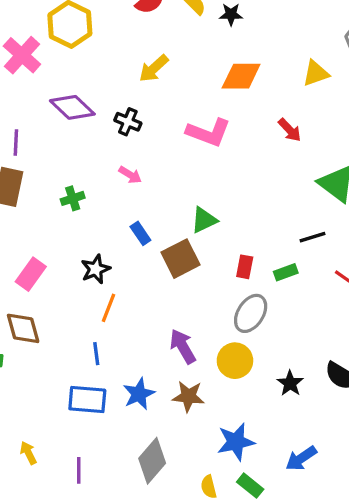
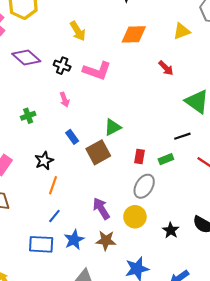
yellow arrow: (154, 68) -> (78, 31), turned -78
pink L-shape: (208, 132) -> (97, 71), moved
pink arrow: (130, 175) -> (64, 100), turned 40
blue line: (96, 354) -> (54, 216), moved, turned 48

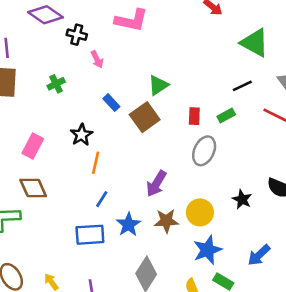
black cross: (62, 66) -> (77, 35), moved
purple arrow: (101, 209) -> (156, 184), turned -110
yellow circle: (135, 217) -> (200, 212), moved

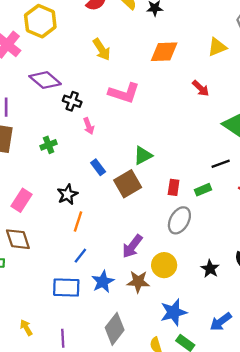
yellow circle: (200, 212) -> (164, 265), moved

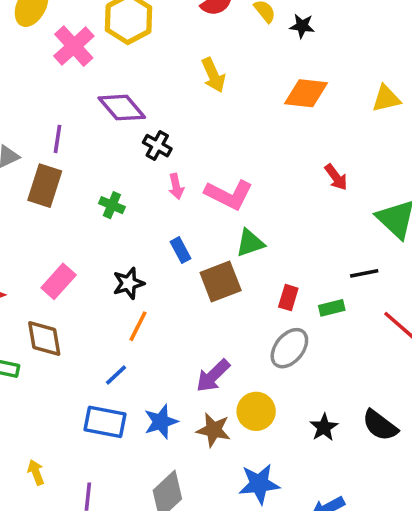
red arrow: (201, 88) -> (336, 177), moved
pink L-shape: (124, 93) -> (229, 195), moved
green cross: (49, 145) -> (112, 205), turned 35
blue line: (80, 256) -> (116, 375), moved

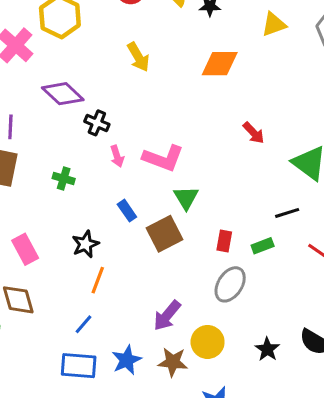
yellow triangle: (386, 99) -> (274, 24), moved
green triangle: (250, 243) -> (186, 198), turned -36
pink rectangle: (59, 281) -> (25, 249), turned -64

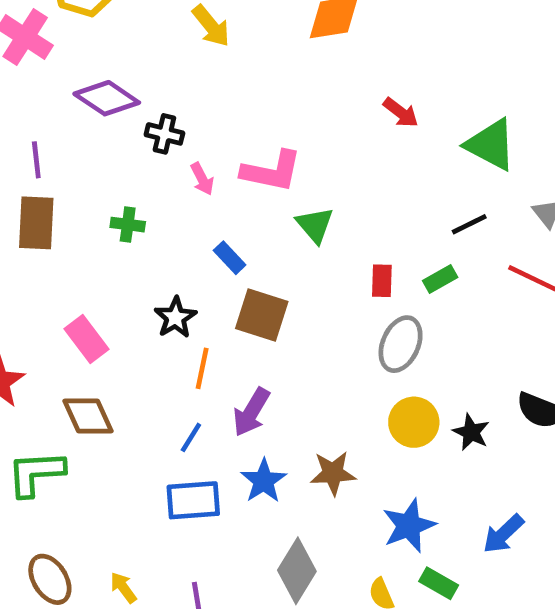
brown square: (164, 234) -> (262, 315), moved, turned -36
purple arrow: (167, 316) -> (251, 412), moved
yellow circle: (208, 342) -> (414, 422), moved

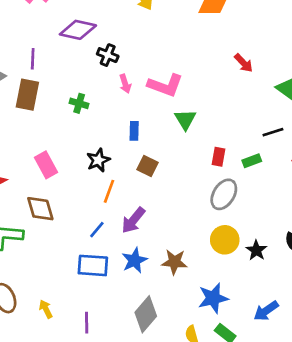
purple diamond: (107, 98) -> (78, 30), turned -30
blue rectangle: (230, 258) -> (134, 131), turned 36
brown square: (262, 315) -> (147, 166), size x0.7

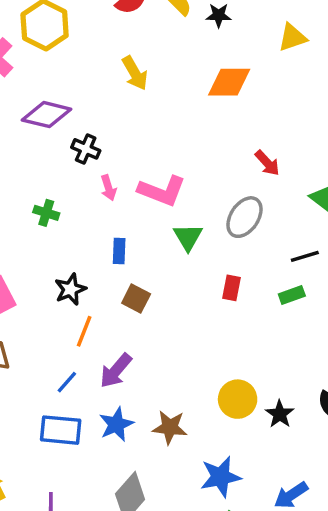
green rectangle: (252, 161) -> (292, 295), moved
gray ellipse: (224, 194) -> (244, 217), moved

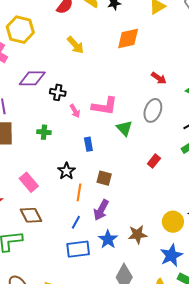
red rectangle: (231, 288) -> (154, 161), moved, turned 40
brown square: (136, 298) -> (104, 178), moved
yellow circle: (238, 399) -> (173, 222), moved

